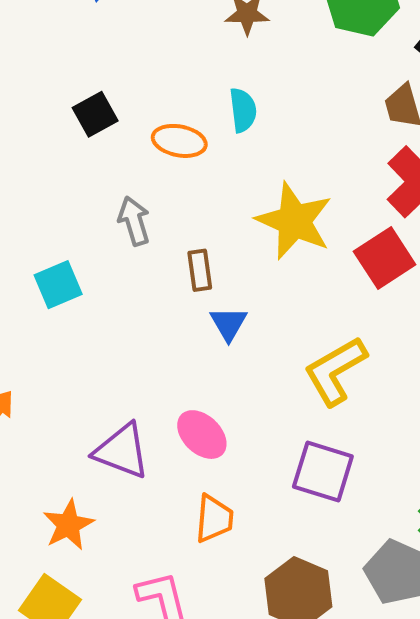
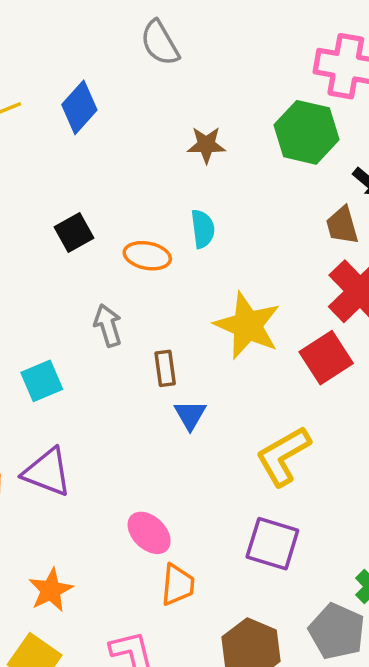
pink ellipse: (202, 435) -> (149, 533), moved
purple triangle: (122, 451) -> (47, 472), moved

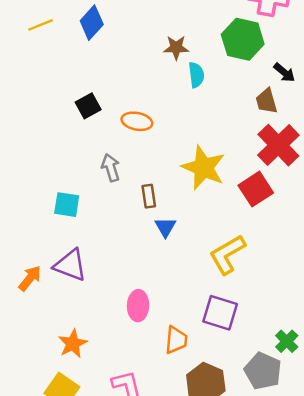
cyan semicircle: (203, 229) -> (196, 75), moved
cyan square: (42, 381) -> (67, 205), turned 32
pink ellipse: (149, 533) -> (138, 306), turned 48
orange trapezoid: (178, 585) -> (176, 340), moved

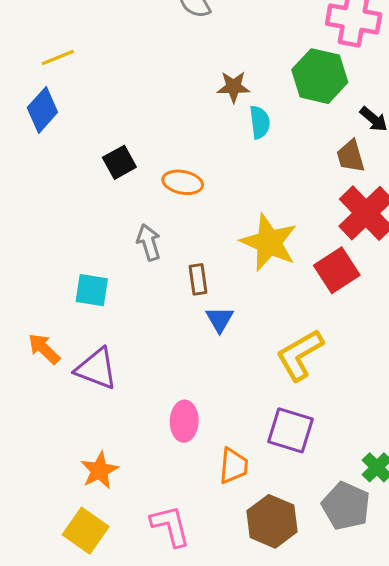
blue diamond: (92, 23) -> (42, 110), moved
orange arrow: (30, 278) -> (44, 349), moved, turned -84

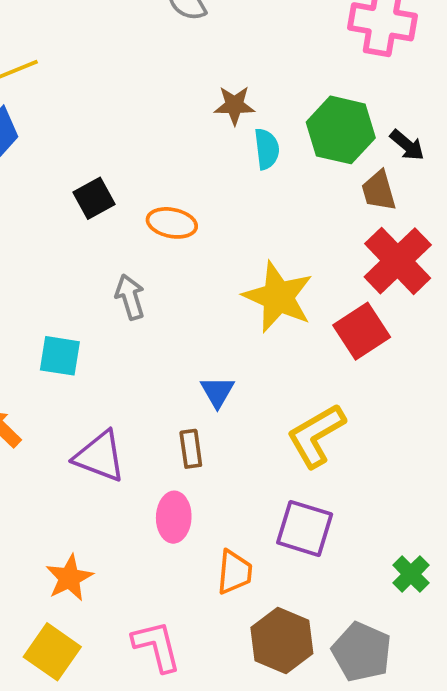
green hexagon: (320, 76) -> (341, 130), moved
brown rectangle: (198, 279) -> (191, 449), moved
purple triangle: (96, 369) -> (100, 456), moved
gray pentagon: (346, 506) -> (362, 652), moved

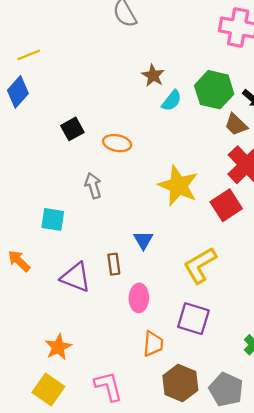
brown star: (234, 105) -> (153, 75), turned 30
cyan semicircle: (267, 149) -> (172, 101), turned 45
brown trapezoid: (379, 191) -> (236, 125), turned -30
brown rectangle: (191, 449) -> (114, 264), moved
pink ellipse: (174, 517) -> (139, 298), moved

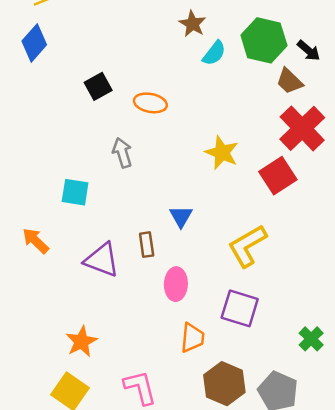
yellow star: (178, 186) -> (222, 153), size x0.7

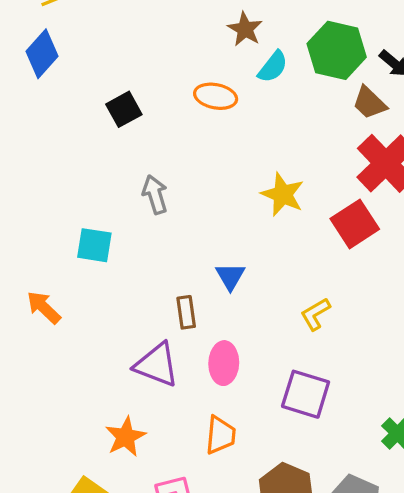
orange ellipse: (150, 103) -> (216, 96), moved
yellow L-shape: (247, 246) -> (315, 314), size x0.6
purple triangle: (102, 260) -> (157, 365), moved
orange trapezoid: (192, 338) -> (220, 435), moved
orange star: (81, 342) -> (126, 437), moved

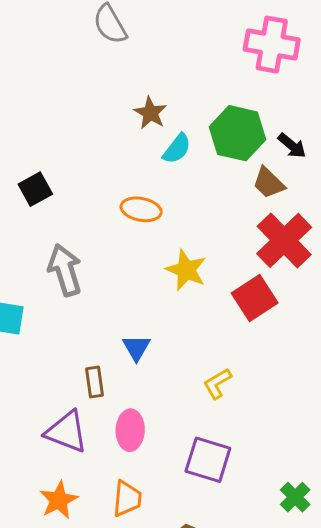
orange ellipse: (216, 96) -> (141, 209), moved
gray arrow: (155, 194) -> (65, 270), size x1.4
orange star: (126, 437) -> (59, 500), moved

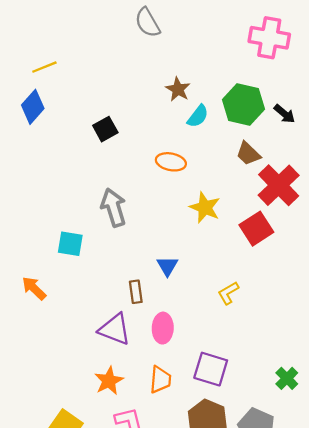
brown trapezoid: (269, 183) -> (248, 154), moved
black square: (35, 189) -> (105, 129), moved
purple square: (208, 460) -> (211, 369), moved

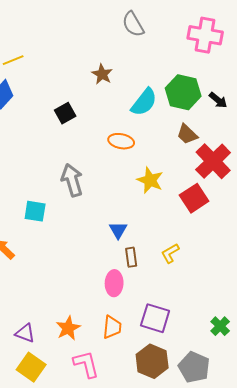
gray semicircle: (147, 23) -> (133, 24), moved
brown star: (178, 89) -> (102, 74), moved
cyan semicircle: (198, 116) -> (144, 102), size x1.4
brown rectangle: (136, 292) -> (131, 257), moved
purple triangle: (115, 329) -> (25, 333), moved, size x0.7

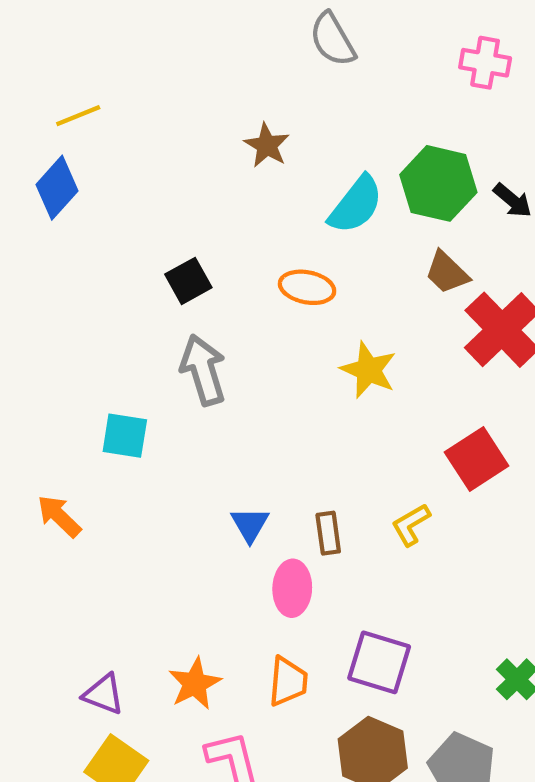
pink cross: (205, 35) -> (485, 63), size x0.7
black square: (65, 113) -> (188, 281), moved
red square: (194, 198) -> (477, 459), moved
blue triangle: (118, 230) -> (250, 525), moved

